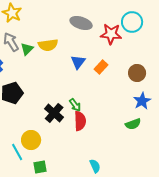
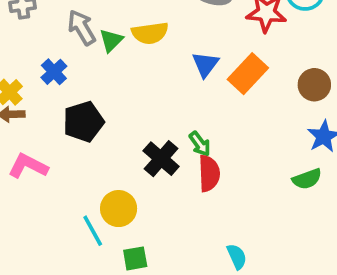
orange rectangle: (101, 67) -> (248, 74), size x1.5

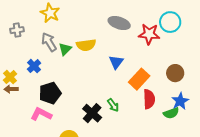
orange rectangle: (248, 74) -> (139, 79), moved
pink L-shape: (28, 166) -> (41, 114), moved
red semicircle: (209, 173) -> (149, 99), moved
green semicircle: (307, 179) -> (171, 113), moved

